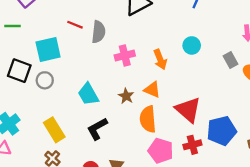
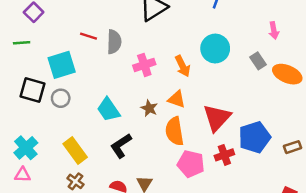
cyan circle: (192, 45) -> (215, 48), size x1.5
red triangle: (188, 110) -> (217, 118), turned 36

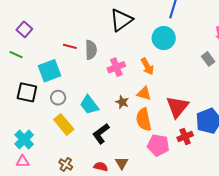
green line: (22, 43) -> (16, 55), turned 32
cyan circle: (215, 48) -> (164, 38), moved
gray circle: (61, 98) -> (58, 98), moved
yellow rectangle: (75, 151) -> (64, 124), moved

